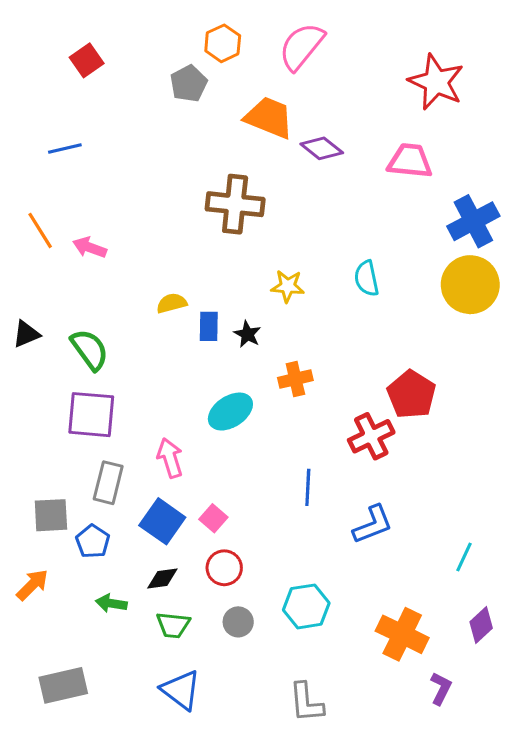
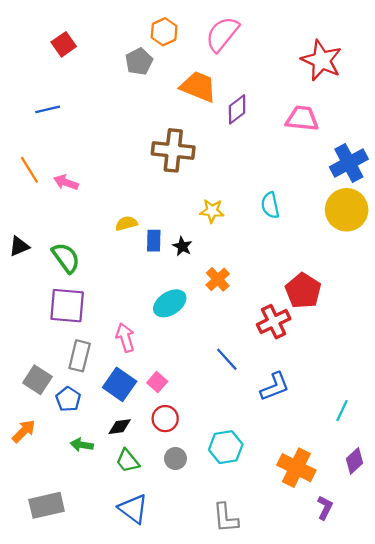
purple diamond: (322, 148) -> (237, 109), turned -76
orange cross: (295, 379) -> (218, 279), turned -30
blue line: (308, 487) -> (227, 359), turned -45
gray square: (51, 515) -> (37, 380), turned 36
green trapezoid: (173, 625) -> (128, 461), turned 45

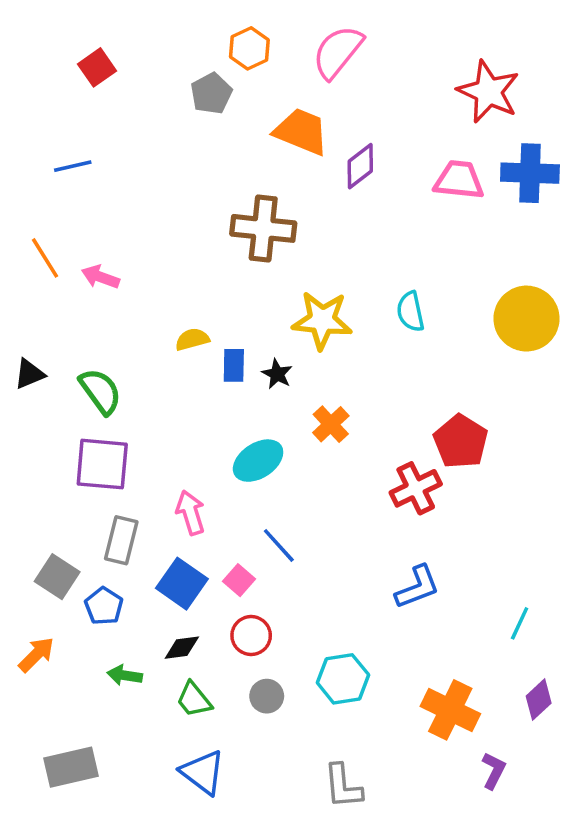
blue cross: (349, 163) -> (530, 173), moved, turned 30
yellow star: (212, 211) -> (322, 320), size x1.6
blue line: (227, 359) -> (279, 545), moved

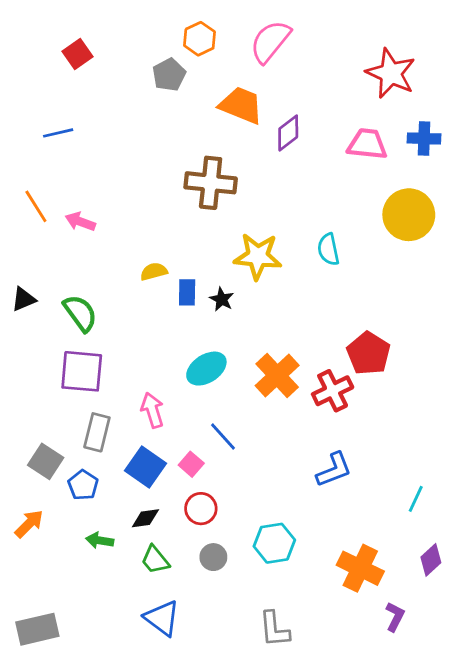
blue cross: (530, 173) -> (424, 138), size x0.7
yellow circle: (527, 319) -> (409, 215), moved
orange cross: (331, 424) -> (277, 376), moved, size x1.5
gray rectangle: (71, 767) -> (37, 629), moved

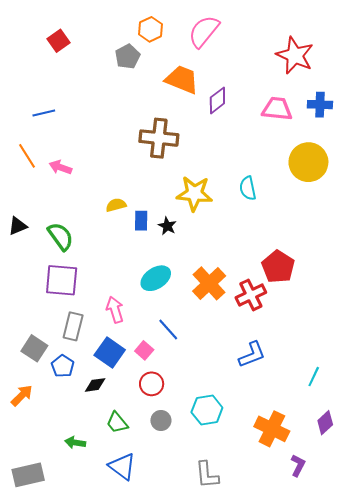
blue line: (58, 133) -> (44, 113), moved
black diamond: (145, 518) -> (95, 385), moved
green arrow: (100, 540) -> (75, 442), moved

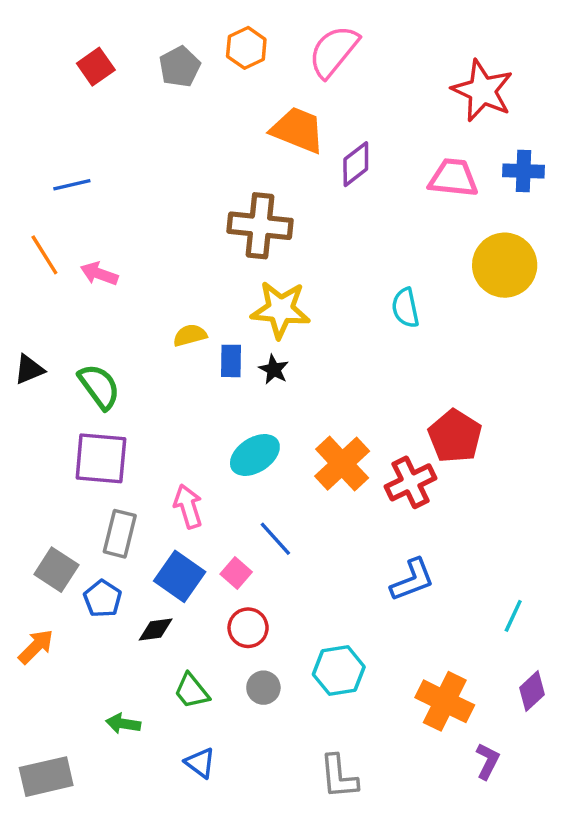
gray pentagon: (127, 56) -> (180, 67), moved
yellow star: (194, 194) -> (281, 310), moved
blue triangle: (122, 467) -> (200, 763), size x0.7

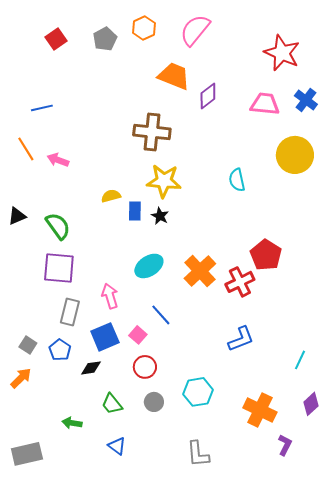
blue cross: (523, 171) -> (306, 100), turned 35
gray square: (56, 570) -> (28, 345), moved, size x0.7
blue square: (180, 576) -> (105, 337), turned 32

